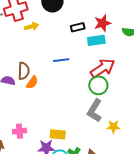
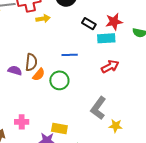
black rectangle: (78, 27) -> (89, 24), turned 40
red arrow: (103, 68) -> (110, 67), size x0.7
green circle: (98, 85) -> (59, 80), moved

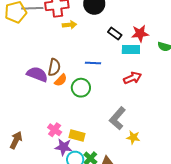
purple semicircle: (15, 71) -> (37, 74), size x1.5
pink cross: (22, 122) -> (55, 130), moved, turned 32

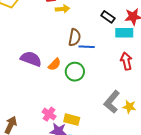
brown semicircle: (54, 67) -> (75, 37), moved
red arrow: (132, 78) -> (126, 61), turned -78
yellow star: (133, 137) -> (129, 107), moved

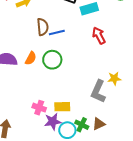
gray L-shape: (112, 102) -> (98, 91), moved

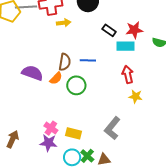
brown semicircle: (43, 27) -> (65, 62), moved
yellow star: (114, 79) -> (136, 96), moved
purple star: (53, 122) -> (48, 143), moved

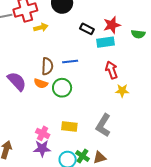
purple semicircle: (32, 73) -> (17, 81), turned 35
orange semicircle: (56, 78) -> (41, 83), turned 72
yellow rectangle: (73, 133) -> (69, 126), moved

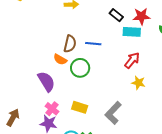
red arrow: (111, 70) -> (132, 60), turned 48
purple semicircle: (17, 81) -> (46, 81), moved

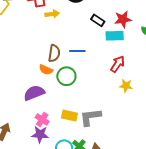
purple semicircle: (46, 81) -> (34, 93), turned -75
gray L-shape: (113, 113) -> (90, 117), moved, turned 45

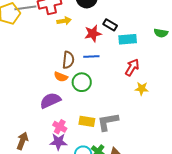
red star: (123, 19) -> (93, 33), moved

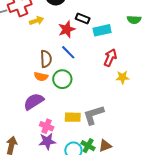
blue line: (91, 56) -> (68, 52), turned 56

